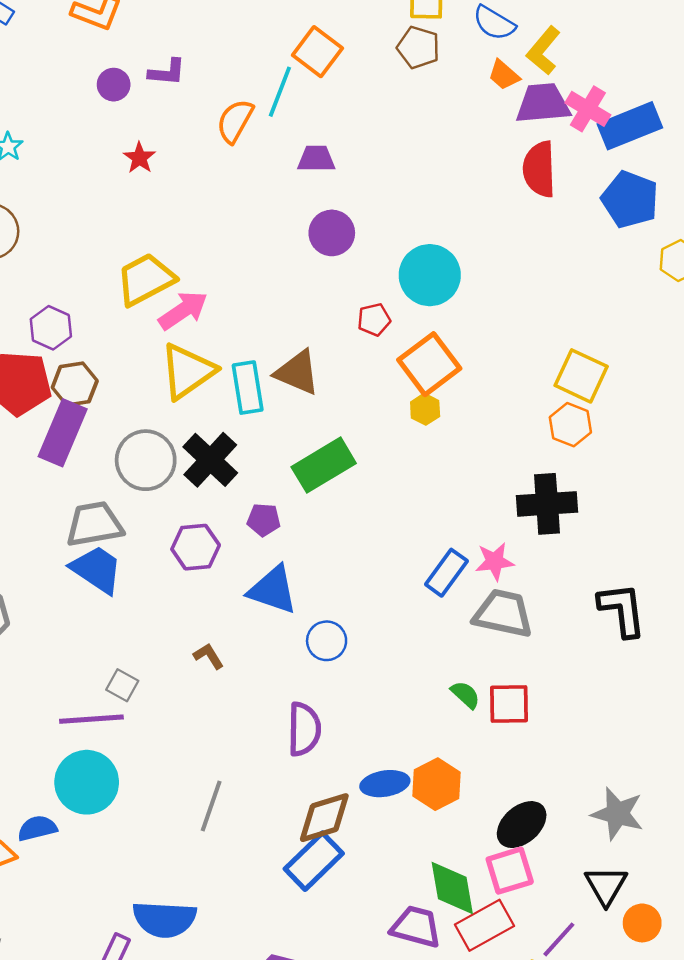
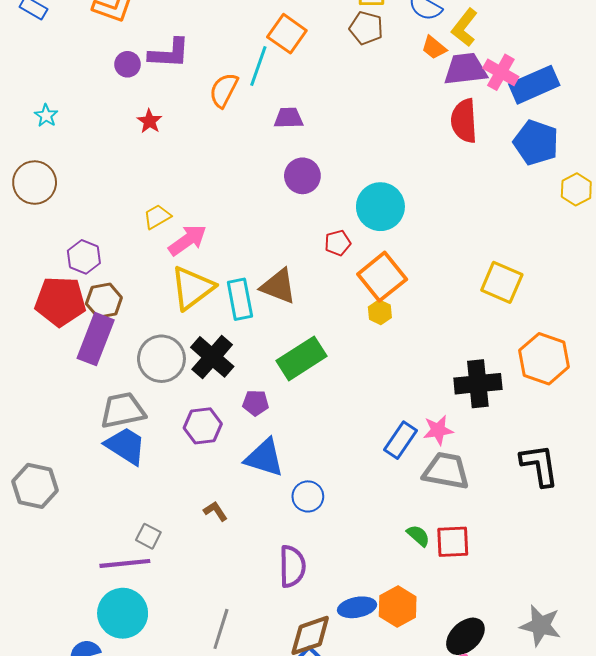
purple L-shape: (167, 72) -> (169, 53), size x1.4
yellow trapezoid: (146, 279) -> (157, 217), size x0.6
orange hexagon: (570, 425) -> (544, 359), moved, size x1.5

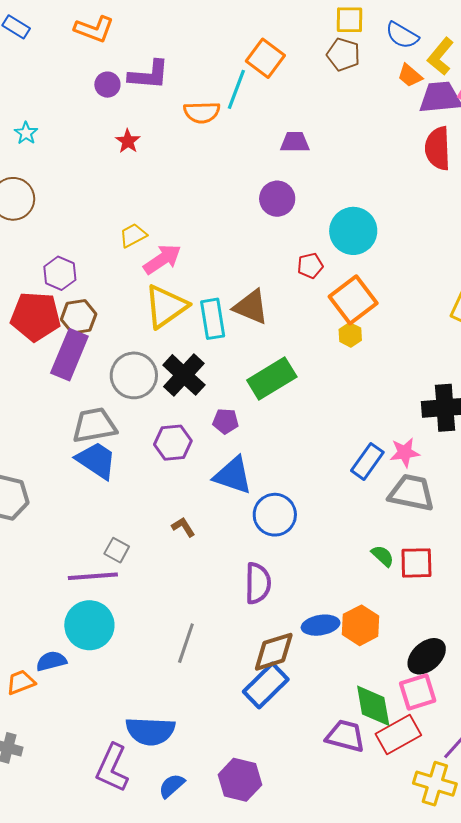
orange semicircle: (224, 90) -> (202, 112), turned -120
purple trapezoid: (289, 118) -> (295, 142), moved
blue circle: (308, 496) -> (275, 515), size x1.4

